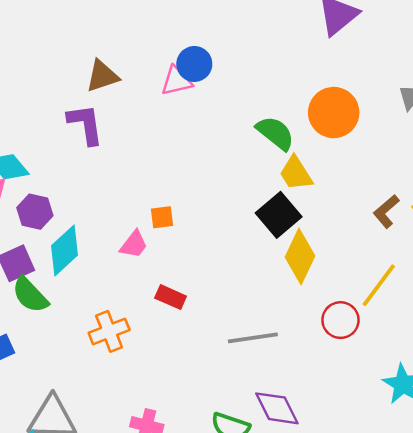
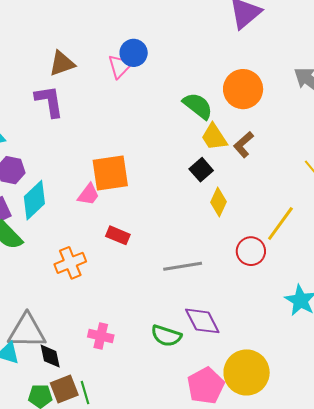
pink triangle: (177, 81) -> (120, 66), turned -32
brown L-shape: (386, 211) -> (243, 145), moved
black square: (279, 215) -> (201, 170), size x0.7
orange square: (162, 217) -> (110, 173), size x2.0
yellow diamond: (300, 256) -> (219, 202), size x0.7

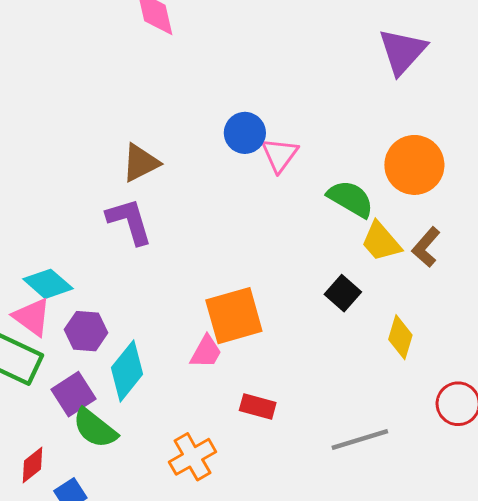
pink triangle: (120, 66) -> (280, 155), moved
black square: (201, 170) -> (343, 293), moved

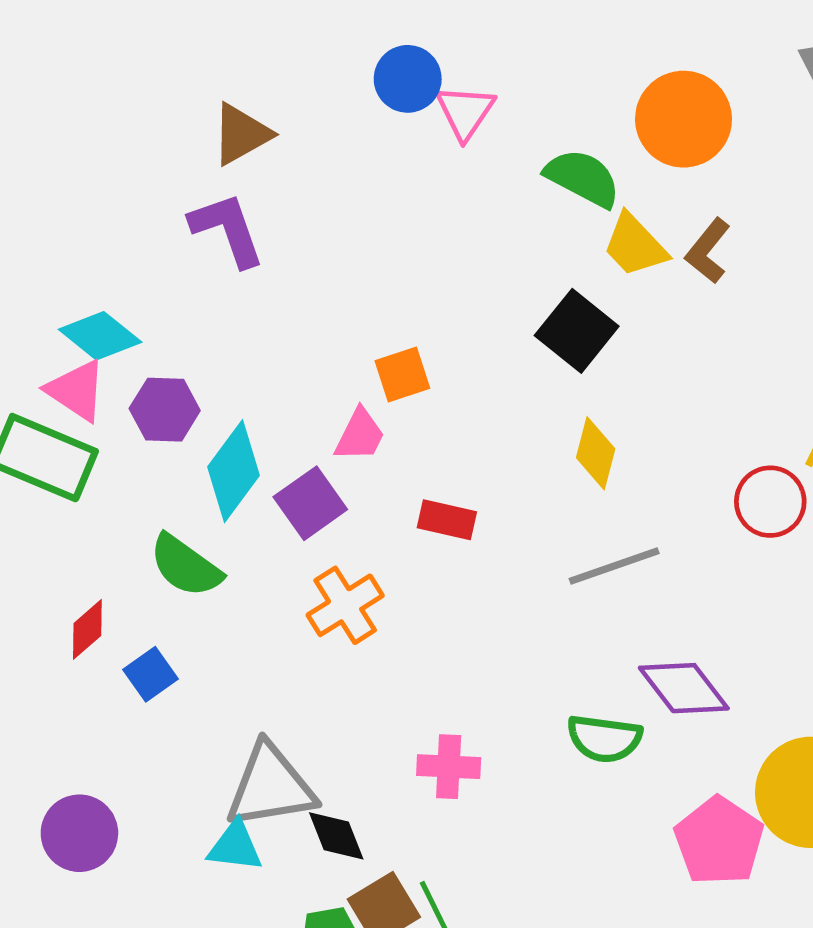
black square: (343, 293) -> (577, 331), size x1.4
orange square: (234, 316) -> (402, 375), size x0.6
yellow diamond: (400, 337) -> (596, 453), moved
purple square: (73, 394) -> (310, 503), moved

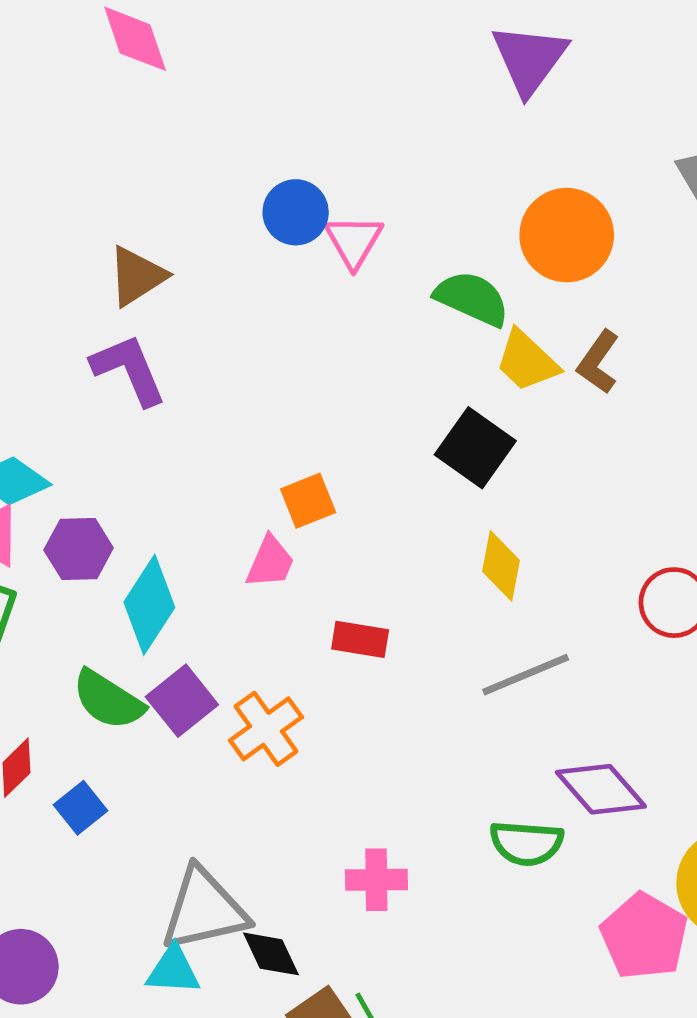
purple square: (310, 503) -> (182, 701), moved

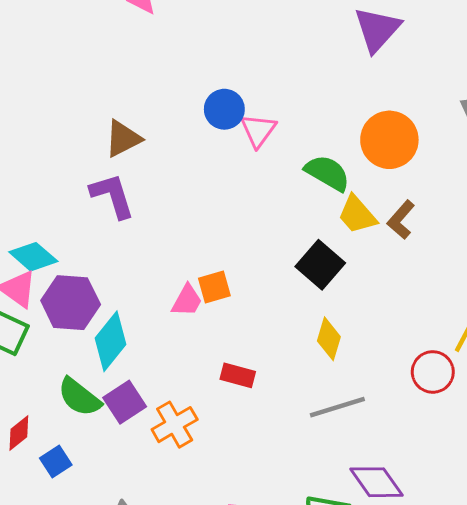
purple hexagon: (79, 549) -> (71, 303), size x1.4
pink trapezoid: (270, 562) -> (187, 301), moved

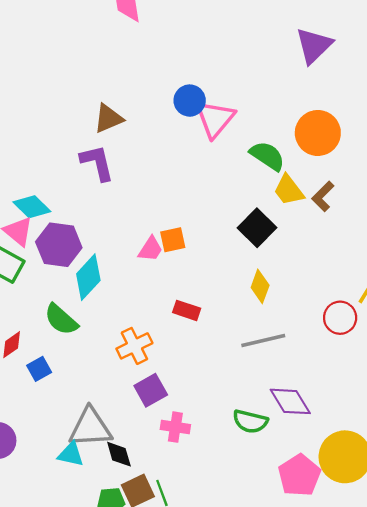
pink triangle: (258, 130) -> (215, 119), size x1.4
purple square: (125, 402) -> (151, 390), moved

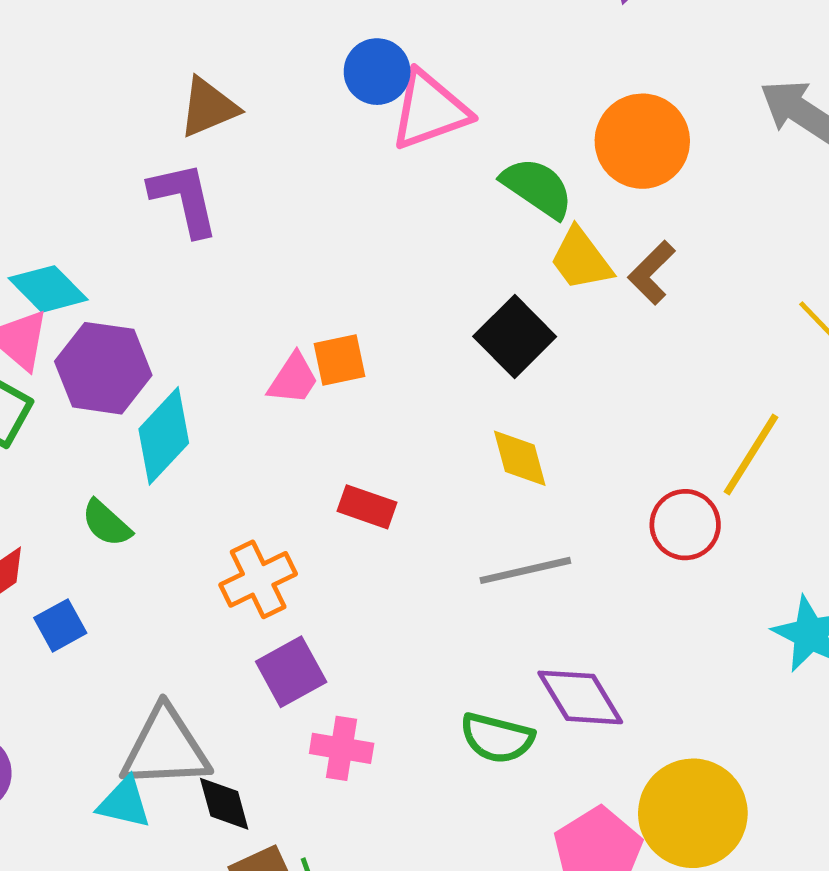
pink triangle: (215, 119) -> (430, 110), turned 30
yellow diamond: (260, 286) -> (520, 458), turned -36
green semicircle: (61, 319) -> (106, 523), size x0.7

